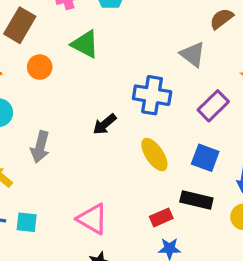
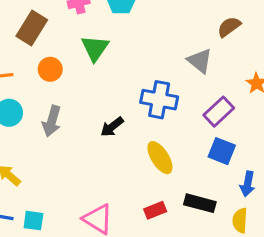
green triangle: (85, 44) -> (95, 48), turned 36
gray arrow: (40, 147) -> (52, 121), moved
blue square: (205, 158) -> (222, 151), moved
red rectangle: (161, 217) -> (155, 210), moved

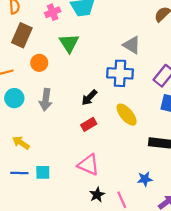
gray triangle: (200, 61) -> (132, 45), moved
red rectangle: (155, 210) -> (89, 124), moved

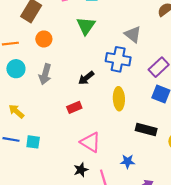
green triangle: (69, 43) -> (86, 26), moved
yellow ellipse: (127, 115) -> (119, 99), turned 30
red rectangle: (89, 124) -> (74, 107), moved
pink triangle: (89, 165) -> (90, 142), moved

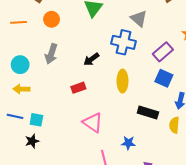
cyan circle: (16, 69) -> (20, 65), moved
yellow arrow: (16, 111) -> (21, 89), turned -42
black star: (81, 170) -> (32, 141), moved

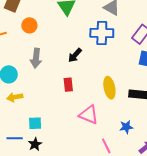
yellow ellipse: (123, 81) -> (109, 88), moved
red rectangle: (78, 88) -> (68, 85), turned -64
blue line: (15, 116) -> (15, 138), moved

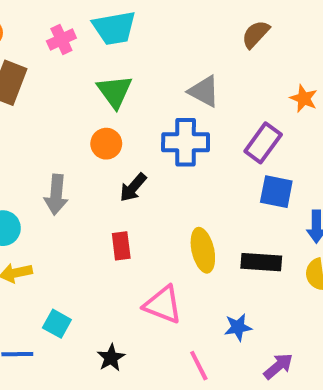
orange circle: (29, 25) -> (106, 144), moved
cyan square: (35, 123) -> (57, 324), turned 32
black star: (35, 144) -> (111, 358), moved

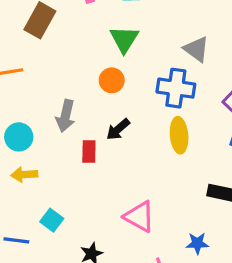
black arrow: (133, 187) -> (118, 129), moved
red rectangle: (121, 246) -> (89, 152), moved
yellow ellipse: (203, 250) -> (179, 135), moved

